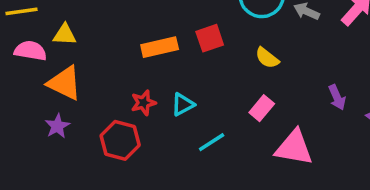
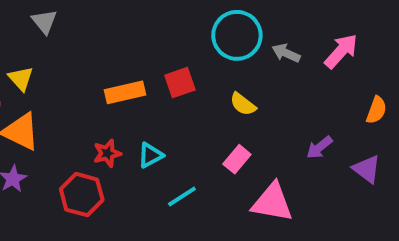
yellow triangle: (65, 35) -> (21, 79), turned 45
purple arrow: (337, 97) -> (319, 147), turned 75

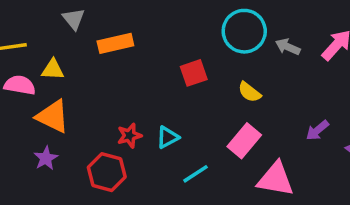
yellow triangle: (21, 79) -> (53, 69), turned -45
orange rectangle: (125, 92) -> (115, 43), moved
pink rectangle: (237, 159) -> (244, 141), size x1.4

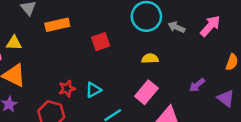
red square: (194, 73) -> (101, 42), moved
yellow semicircle: (249, 92) -> (150, 59), turned 140

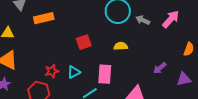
red square: (101, 42) -> (84, 42), moved
pink rectangle: (146, 92) -> (105, 74), moved, turned -36
purple triangle: (226, 98) -> (184, 79), turned -49

